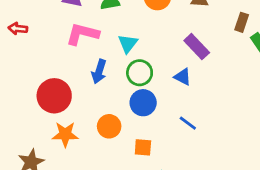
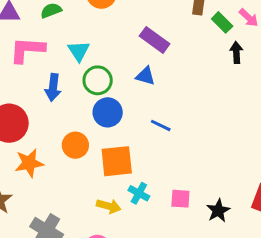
orange square: (143, 147) -> (117, 161), size x1.6

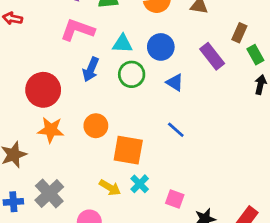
purple rectangle: (155, 40) -> (212, 56), moved
cyan triangle: (79, 51) -> (122, 44), turned 50
blue circle: (108, 112) -> (161, 47), moved

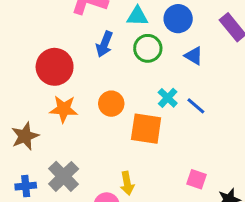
cyan cross: (140, 184) -> (168, 98), moved
yellow arrow: (110, 188) -> (127, 183), moved, turned 50

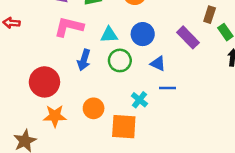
blue line: (196, 106) -> (168, 88), moved, turned -35

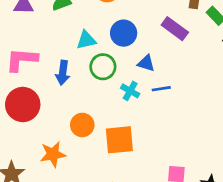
pink L-shape: (69, 27) -> (22, 60), moved
cyan cross: (139, 100) -> (130, 91), moved
orange star: (55, 116) -> (53, 154), moved

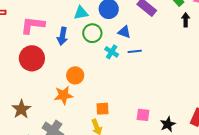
orange square: (119, 140) -> (102, 109), moved, size x0.6
orange star: (53, 154) -> (63, 95), moved

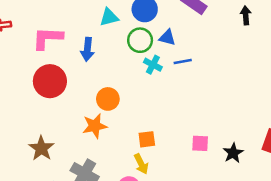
green circle: (92, 33) -> (140, 40), moved

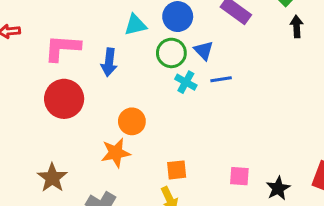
blue triangle: (167, 37) -> (204, 50), turned 30

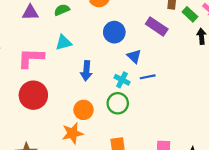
cyan triangle: (135, 25) -> (64, 43), moved
green circle: (171, 53) -> (118, 103), moved
blue arrow: (109, 62) -> (86, 71), moved

